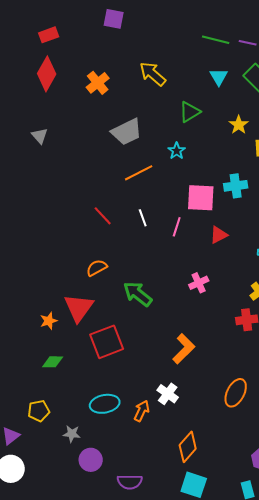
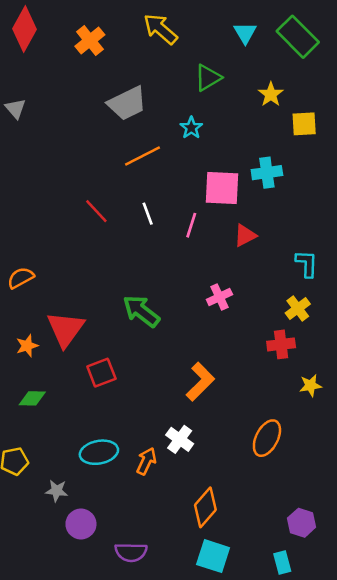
orange semicircle: (97, 268) -> (21, 278), moved
red square: (107, 342) -> (101, 373), size x0.7

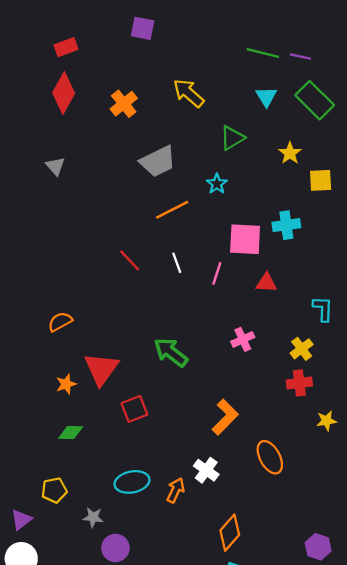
red triangle: (245, 235) -> (266, 283), turned 30
yellow cross: (298, 309) -> (302, 349), moved
orange ellipse: (267, 438) -> (270, 457), moved, turned -56

